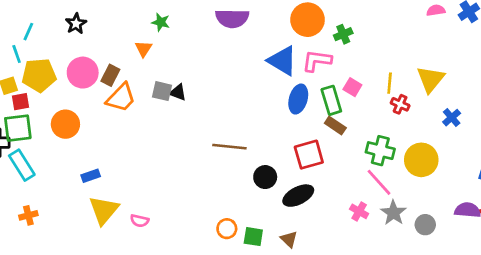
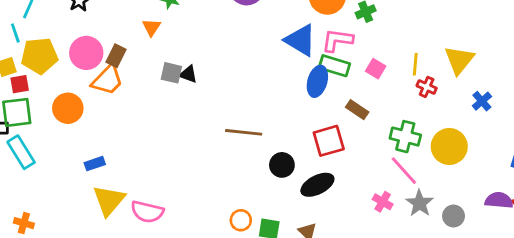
orange trapezoid: (121, 98) -> (108, 80), moved
green rectangle: (331, 100) -> (334, 66), moved, turned -56
orange cross: (28, 215) -> (24, 223), moved, turned 30
pink semicircle: (140, 221) -> (147, 212), size x1.6

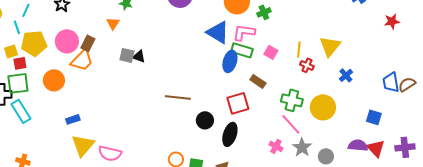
black ellipse: (317, 185) -> (230, 134), turned -45

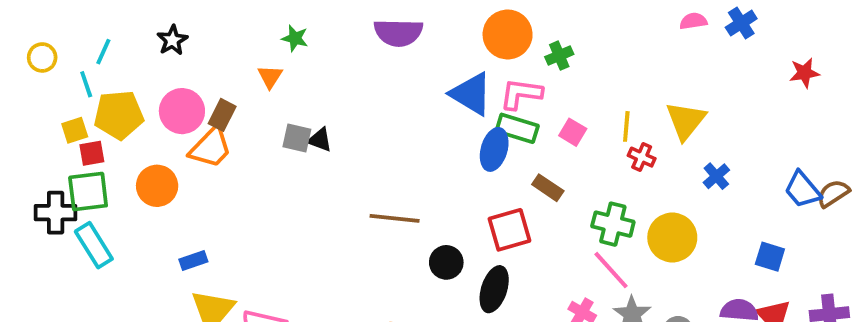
blue trapezoid: (391, 82) -> (803, 190), turned -30

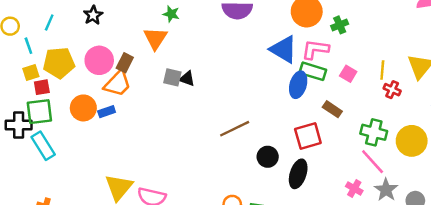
orange triangle: (270, 77) -> (155, 38), size x1.5
cyan line: (86, 84) -> (28, 46), moved
brown line: (395, 218) -> (235, 129), turned -32
blue rectangle: (193, 260) -> (107, 112), moved

